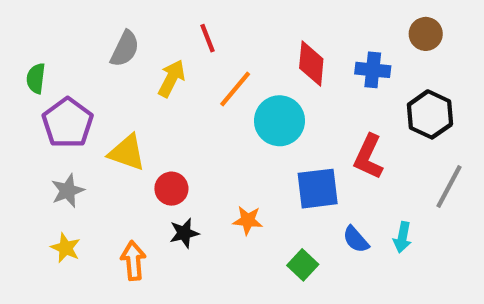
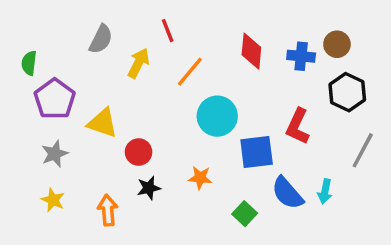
brown circle: (426, 34) -> (337, 44), moved
cyan circle: (280, 121) -> (217, 116), moved
blue semicircle: (356, 239) -> (287, 193), size x1.5

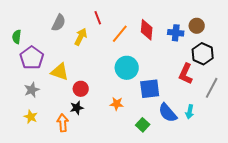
orange line: (190, 72) -> (120, 34), moved
red L-shape: (298, 126) -> (186, 74), moved
black star: (149, 188) -> (77, 108), moved

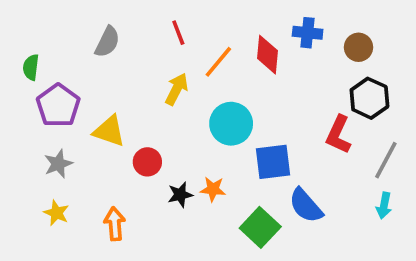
blue cross: (176, 33) -> (308, 33), moved
yellow arrow: (81, 37) -> (177, 89), moved
black star: (77, 108) -> (180, 195), moved
cyan arrow: (190, 112) -> (384, 206), moved
green square: (143, 125) -> (260, 227), size x1.5

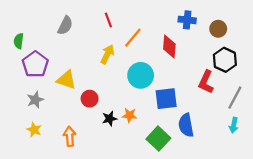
red diamond: (268, 55) -> (169, 47), moved
blue semicircle: (306, 206) -> (186, 125), turned 30

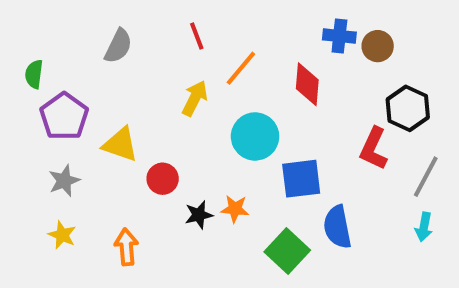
brown circle: (218, 29) -> (378, 46), moved

